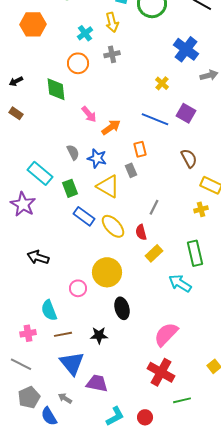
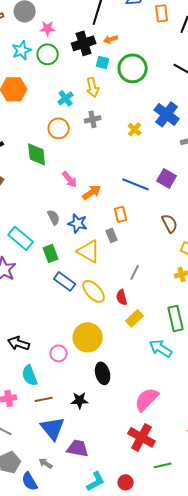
yellow cross: (162, 83) -> (135, 129), moved
black arrow: (38, 257) -> (19, 343), moved

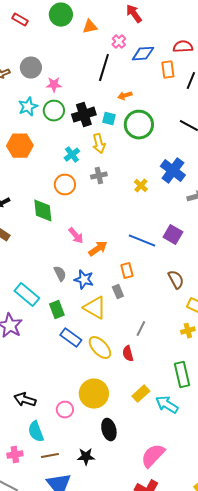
orange arrow: (111, 39) -> (125, 96), moved
black cross: (84, 43) -> (84, 115), moved
yellow rectangle: (135, 318) -> (141, 394), moved

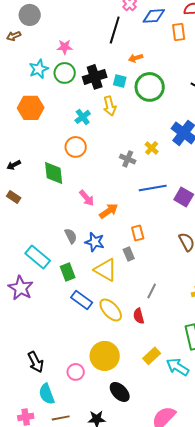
gray circle: (31, 68) -> (30, 15), moved
gray cross: (99, 176) -> (128, 159), moved, turned 35
blue line: (142, 241) -> (153, 188), moved, turned -32
black arrow: (25, 400) -> (36, 362), turned -135
black ellipse: (109, 430) -> (120, 392), turned -30

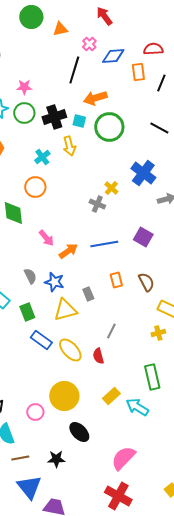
orange arrow: (136, 58) -> (95, 98), size x1.6
gray cross: (128, 159) -> (97, 204), moved
blue line: (153, 188) -> (104, 244), moved
orange rectangle: (138, 233) -> (116, 280), moved
yellow triangle: (106, 270) -> (65, 310), turned -45

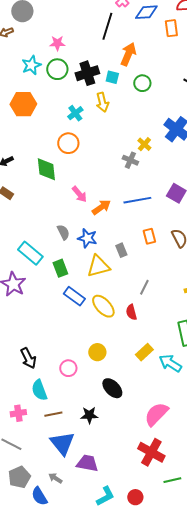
orange arrow: (95, 98) -> (128, 54), turned 130
green circle: (109, 127) -> (142, 83), size x0.6
yellow circle: (64, 396) -> (97, 352), size x0.6

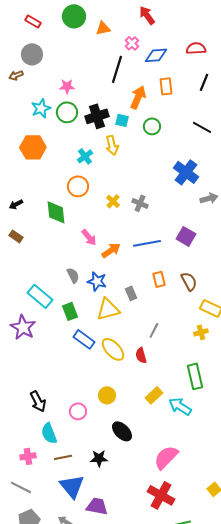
orange rectangle: (171, 28) -> (166, 86), moved
yellow cross: (144, 144) -> (113, 201), moved

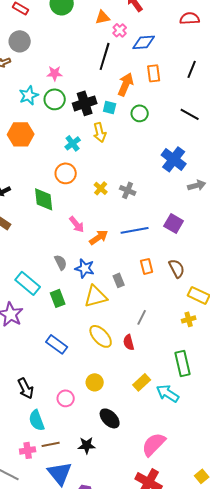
orange triangle: (103, 28) -> (103, 17), moved
red semicircle: (196, 48) -> (190, 18), moved
blue rectangle: (84, 339) -> (57, 344), moved
pink cross: (28, 456) -> (28, 450), moved

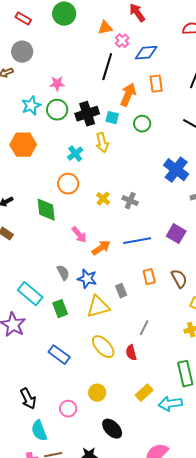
cyan arrow: (168, 393) -> (170, 404), turned -40

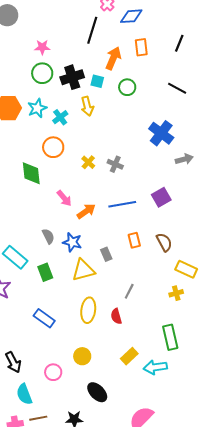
cyan star: (31, 106) -> (37, 108), moved
purple square: (176, 234) -> (161, 197), turned 30
yellow ellipse: (103, 347) -> (88, 310), turned 50

